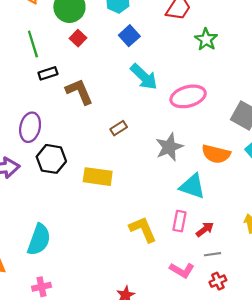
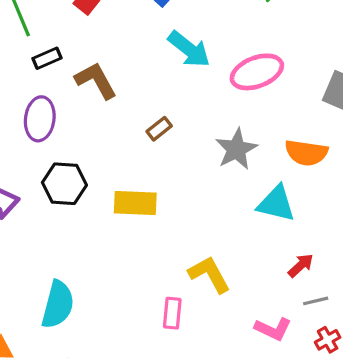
purple ellipse: (30, 127) -> (40, 119), moved
pink rectangle: (179, 221) -> (172, 313), moved

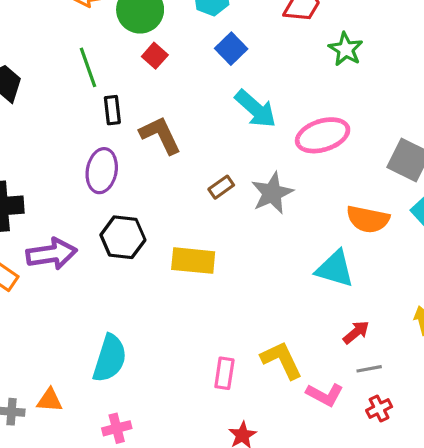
black rectangle: (47, 58) -> (112, 110), turned -76
gray star: (236, 149) -> (272, 193), moved
yellow L-shape: (209, 274) -> (282, 360), moved

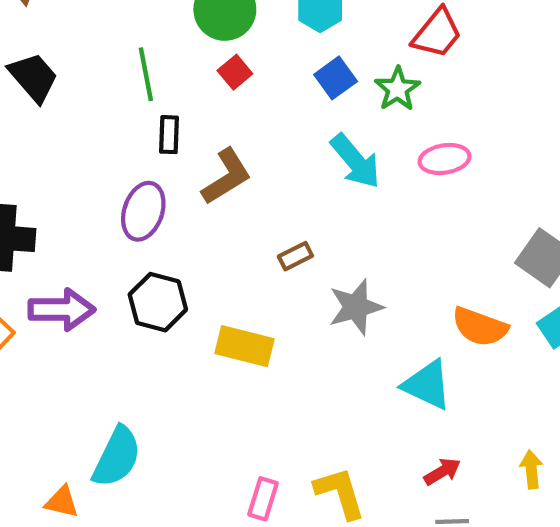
green star: (346, 49) -> (397, 89), moved
brown L-shape: (160, 135) -> (226, 177), turned 75
pink ellipse: (323, 135) -> (445, 159), moved, size x0.7
gray star: (272, 193) -> (356, 307), moved
orange triangle: (50, 400) -> (62, 502), moved

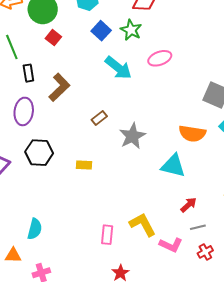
yellow rectangle: (245, 346) -> (84, 165), size x0.6
cyan semicircle: (117, 457) -> (35, 229), size x0.7

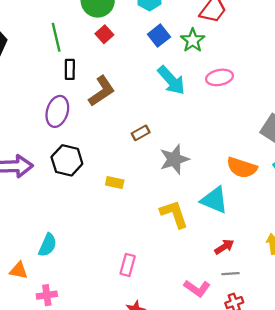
yellow L-shape: (143, 225) -> (174, 214), moved

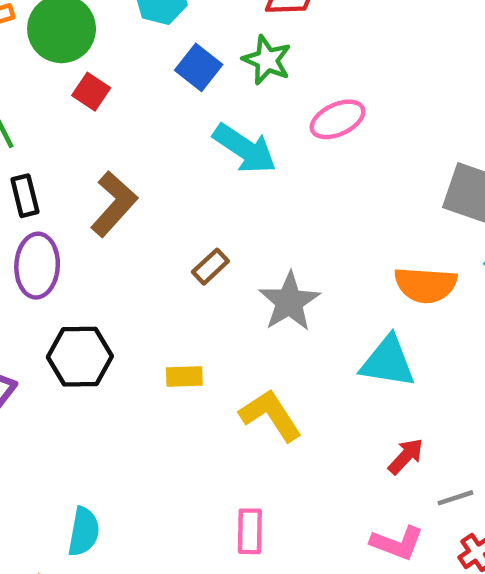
black rectangle: (70, 69) -> (25, 196), moved
yellow L-shape: (174, 214) -> (271, 415), moved
red arrow: (224, 247) -> (406, 456), moved

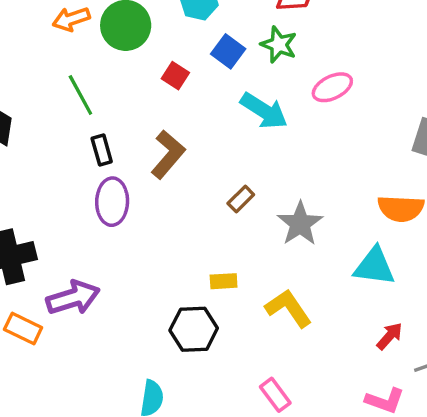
red square: (91, 92) -> (175, 76), moved
black hexagon: (80, 357) -> (194, 329), moved
pink rectangle: (250, 531) -> (275, 395), turned -36

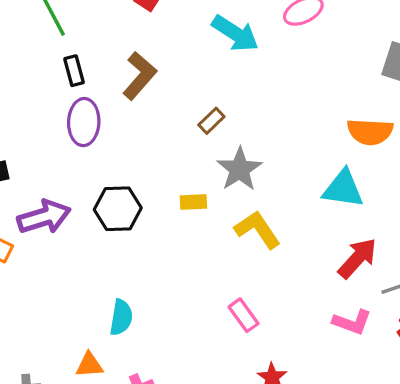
gray star: (300, 224) -> (239, 169), moved
black hexagon: (194, 329) -> (118, 209), moved
red arrow: (390, 336) -> (357, 258), size x1.5

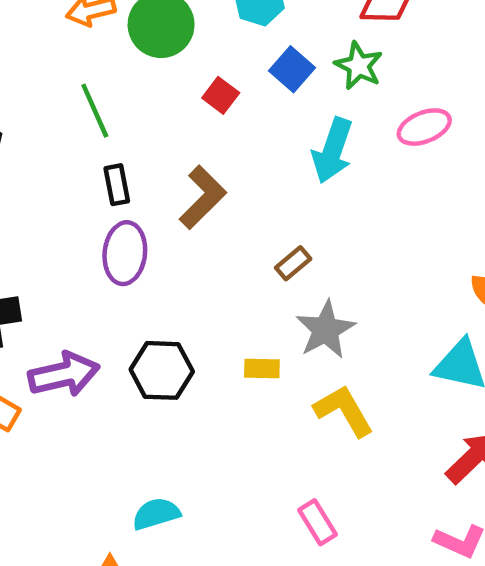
cyan arrow: (235, 33) -> (333, 151), turned 72
cyan semicircle: (121, 317) -> (156, 514), turned -120

